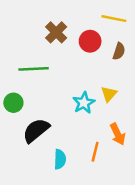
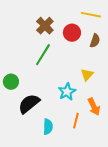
green line: (34, 69) -> (43, 55), moved, turned -55
cyan star: (84, 103) -> (67, 92), moved

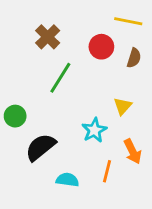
brown cross: (45, 26) -> (48, 37), moved
cyan semicircle: (48, 127) -> (67, 180), turned -84

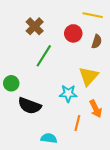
yellow triangle: (123, 106) -> (89, 76), size x1.5
cyan star: (94, 130) -> (68, 93), turned 30
black semicircle: (41, 147) -> (30, 106), turned -120
cyan semicircle: (67, 180) -> (49, 138), moved

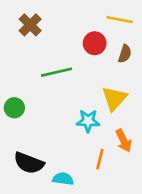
brown cross: (35, 26) -> (30, 25), moved
green line: (44, 56) -> (56, 72), turned 45
black semicircle: (30, 106) -> (29, 163), moved

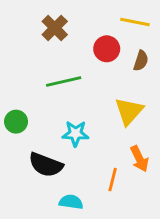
brown cross: (30, 25) -> (55, 28), moved
cyan star: (88, 121) -> (75, 134), moved
black semicircle: (29, 163) -> (46, 165), moved

